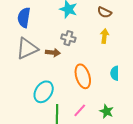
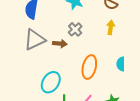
gray cross: (68, 38) -> (75, 29), turned 32
orange ellipse: (83, 76) -> (89, 67), turned 30

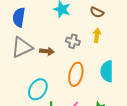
gray cross: (75, 29) -> (73, 41), moved, turned -32
cyan semicircle: (121, 64) -> (107, 71), size x1.5

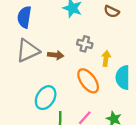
yellow arrow: (97, 35) -> (106, 58), moved
orange ellipse: (76, 74) -> (88, 81), turned -50

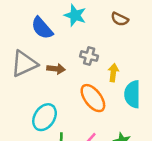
blue semicircle: (24, 17) -> (42, 28), moved, turned -50

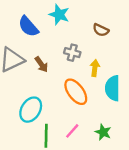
brown semicircle: (120, 19) -> (101, 30), moved
brown arrow: (56, 69) -> (41, 64), turned 49

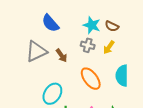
cyan star: (59, 15) -> (92, 25), moved
yellow arrow: (95, 68) -> (109, 47), moved, turned -152

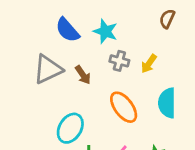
cyan star: (92, 25) -> (105, 31), moved
brown semicircle: (112, 26) -> (167, 19), moved, turned 88

